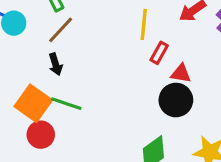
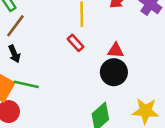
red rectangle: (159, 53) -> (76, 43), moved, turned -66

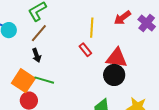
red triangle: (116, 50) -> (117, 58), size x1.6

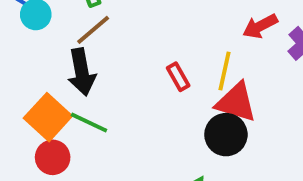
yellow line: (92, 28) -> (224, 71), moved
black arrow: (37, 55) -> (82, 72), size x1.6

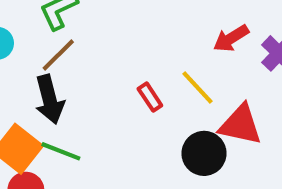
yellow line: (224, 71) -> (198, 88), turned -51
red triangle: (236, 102) -> (240, 125), moved

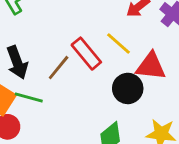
brown line: (58, 55) -> (59, 68), moved
red rectangle: (150, 97) -> (86, 54), size x1.6

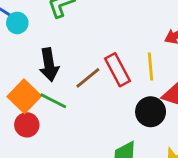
yellow line: (118, 43) -> (151, 66), turned 32

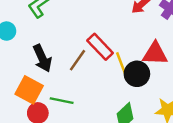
yellow line: (151, 66) -> (121, 64), moved
green line: (53, 101) -> (62, 101), moved

